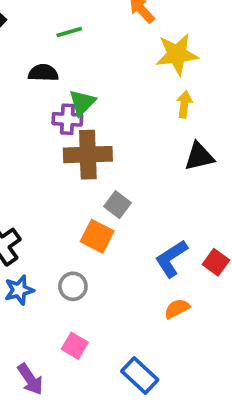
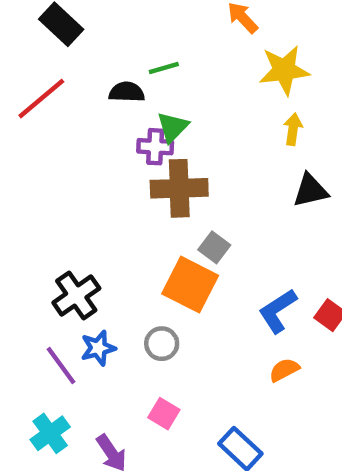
green line: (69, 32) -> (164, 68), moved
orange square: (97, 236) -> (190, 285), size x1.4

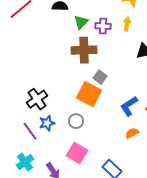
yellow arrow: (293, 129) -> (127, 24), moved
purple cross: (155, 147) -> (103, 26), moved
pink square: (164, 414) -> (77, 153), size x1.5

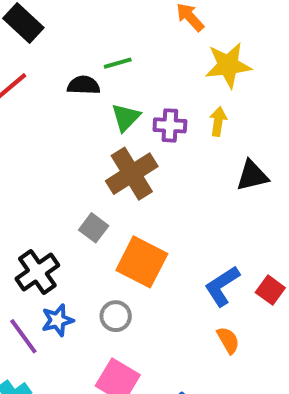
brown cross: (84, 50) -> (132, 174), turned -30
gray square: (100, 77) -> (94, 228), moved
orange semicircle: (132, 133) -> (228, 340), turned 88

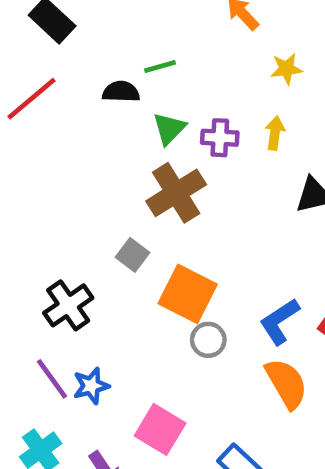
yellow star: (228, 65) -> (286, 69), size x0.6
gray circle: (116, 316) -> (208, 340), moved
blue star: (57, 320) -> (91, 386), moved
orange semicircle: (228, 340) -> (286, 383), size x1.6

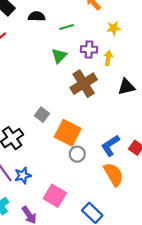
green line: (160, 66) -> (67, 27), moved
black semicircle: (121, 92) -> (37, 16), moved
purple cross: (220, 138) -> (89, 49), moved
brown cross: (176, 193) -> (84, 84), moved

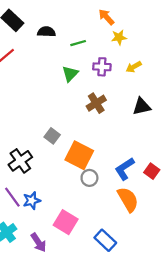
yellow star: (114, 28) -> (119, 37), moved
yellow arrow: (108, 58) -> (134, 67), moved, turned -128
brown cross: (84, 84) -> (96, 103), size x0.7

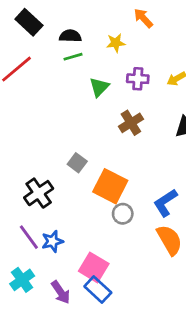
yellow star: (119, 37) -> (116, 43), moved
green line: (78, 43) -> (73, 57), moved
blue rectangle: (105, 240) -> (98, 290), moved

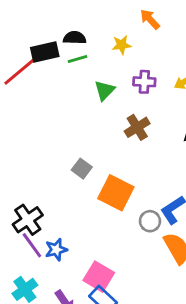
black rectangle: (29, 22) -> (45, 52), moved, turned -56
black cross: (39, 193) -> (28, 220), moved
gray circle: (123, 214) -> (150, 221), moved

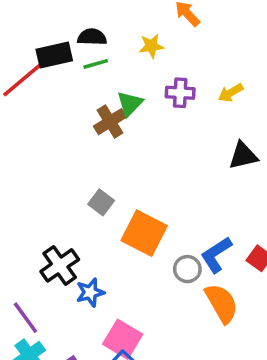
brown cross: (137, 127) -> (110, 122), moved
black cross: (28, 220) -> (60, 265), moved
purple line: (32, 245) -> (25, 318), moved
blue star: (56, 250) -> (90, 292), moved

